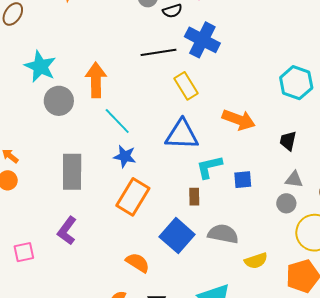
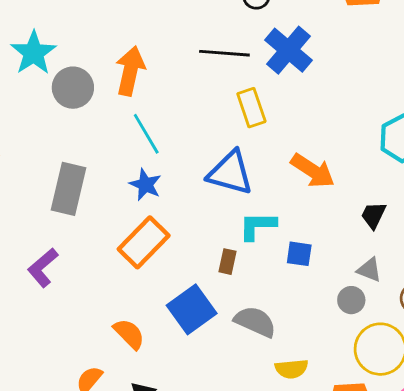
cyan star: (40, 66) -> (34, 53), moved

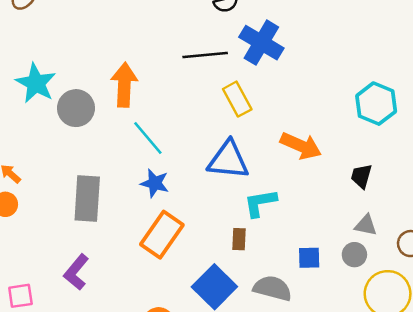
blue square: (299, 254) -> (309, 258), moved

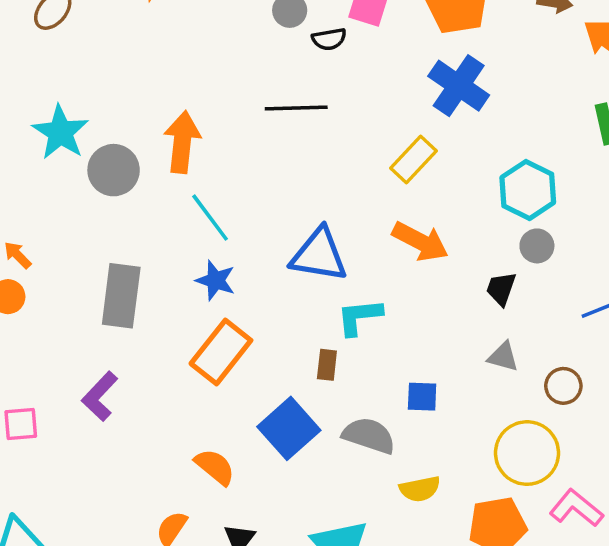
blue cross: (261, 43) -> (459, 86), moved
yellow rectangle: (237, 99) -> (413, 159), moved, turned 68
gray circle: (354, 255) -> (537, 246), moved

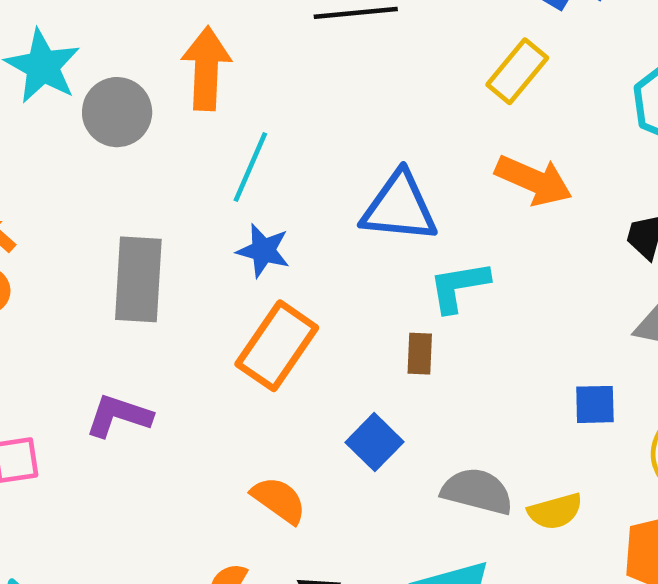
cyan line: (210, 218) -> (250, 167), turned 64
purple L-shape: (100, 396) -> (119, 416), turned 69
blue square: (422, 397) -> (595, 404), moved
blue square: (289, 428) -> (375, 442), size x0.7
gray semicircle: (369, 435) -> (477, 491), moved

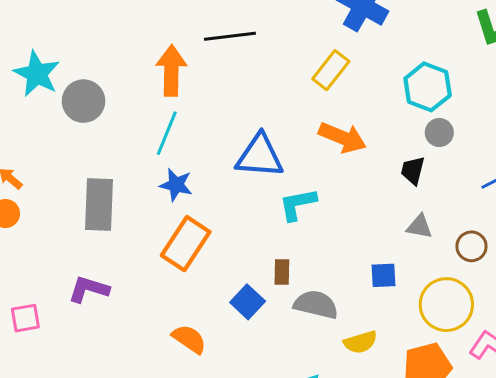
orange arrow: (206, 68) -> (171, 71), moved
brown rectangle: (420, 354) -> (282, 272), moved
gray semicircle: (477, 491) -> (316, 305), moved

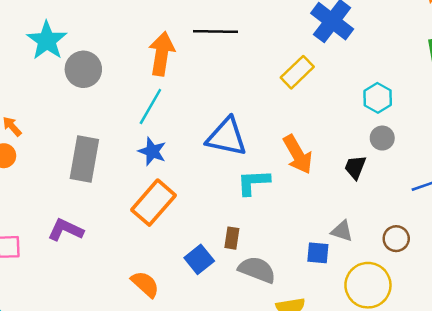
cyan hexagon: (428, 87) -> (378, 98), size x0.7
orange arrow: (342, 137) -> (298, 154), moved, turned 30
gray triangle: (419, 227) -> (342, 231), moved

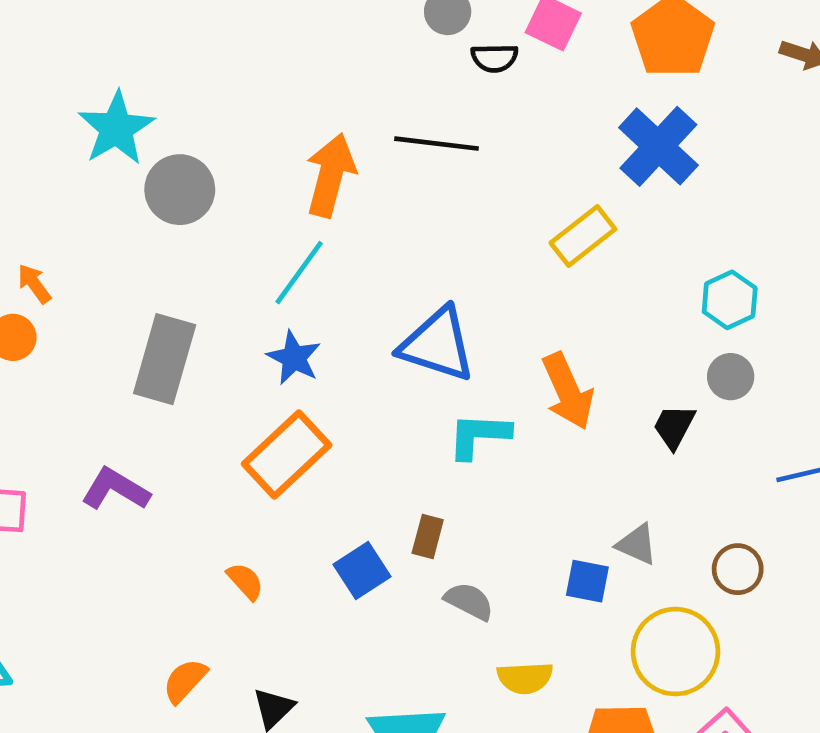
gray semicircle: (257, 270) -> (469, 601), size x0.7
orange semicircle: (145, 284) -> (245, 581), moved, size x0.7

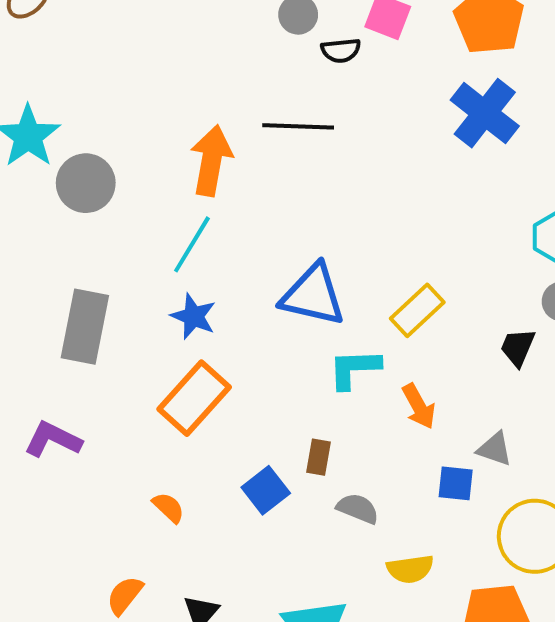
yellow rectangle: (583, 236) -> (417, 310), moved
orange arrow: (568, 391) -> (419, 406), moved, size x0.7

